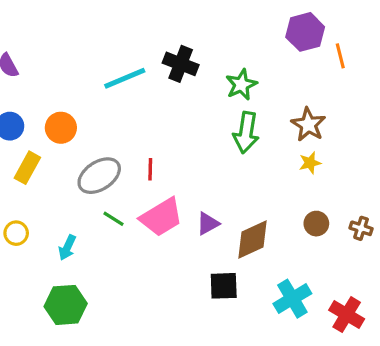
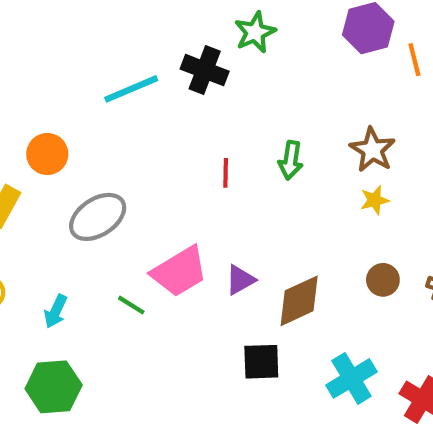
green star: (241, 85) -> (255, 32), moved
green arrow: (246, 133) -> (291, 160), size x0.7
red line: (150, 169) -> (226, 173), moved
green line: (114, 219) -> (131, 305), moved

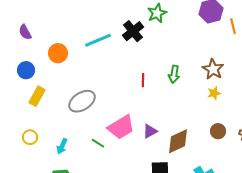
black cross: (205, 70) -> (133, 31), turned 30
orange circle: (47, 154) -> (58, 53), moved

